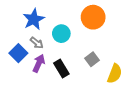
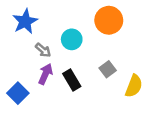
blue star: (34, 19) -> (25, 21), moved
blue square: (18, 53) -> (18, 93), moved

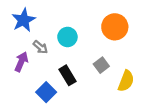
orange circle: (109, 20) -> (115, 27), moved
purple arrow: (45, 74) -> (21, 62), moved
blue square: (18, 93) -> (46, 92), moved

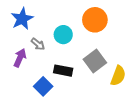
orange circle: (115, 27) -> (95, 20), moved
gray square: (101, 65) -> (95, 61), size x1.5
black rectangle: (67, 75) -> (63, 71), turned -48

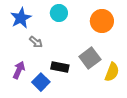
orange circle: (95, 20) -> (102, 21), moved
cyan circle: (63, 35) -> (59, 13), moved
purple arrow: (20, 58) -> (19, 70), moved

